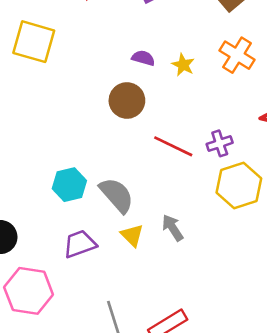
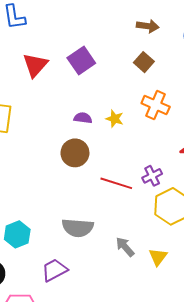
cyan hexagon: (69, 185) -> (17, 234), moved
gray semicircle: (117, 195) -> (78, 228), turned 144
yellow triangle: (132, 235) -> (158, 257), moved, turned 30

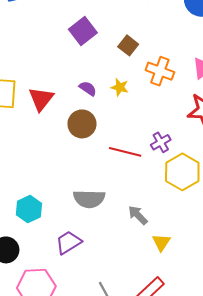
brown square: (144, 62) -> (128, 45), moved
red triangle: (35, 65) -> (41, 99), moved
purple semicircle: (83, 118) -> (88, 88), turned 30
yellow triangle: (158, 257) -> (161, 242), moved

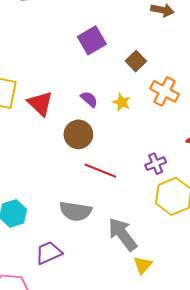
red triangle: (41, 99) -> (40, 103), turned -32
red line: (125, 152) -> (100, 171), moved
gray arrow: (138, 215) -> (123, 234), size x1.6

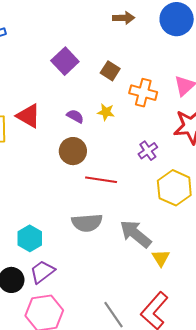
red triangle: (40, 103) -> (28, 116), moved
purple cross: (156, 164) -> (148, 151), moved
purple trapezoid: (49, 253) -> (42, 272), moved

